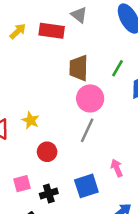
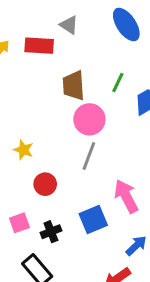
pink arrow: (117, 168) -> (126, 196), size x1.6

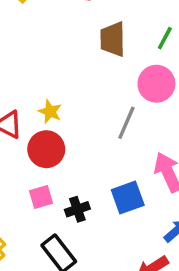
pink circle: (89, 119) -> (156, 84), moved
red circle: (45, 184) -> (46, 149), moved, size x1.4

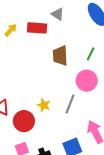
yellow star: (50, 112) -> (44, 105), moved

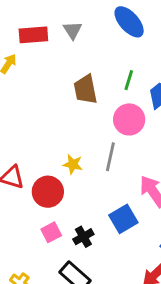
gray triangle: (58, 14) -> (73, 30), turned 32
red rectangle: (37, 28) -> (33, 35), moved

